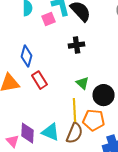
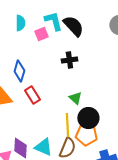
black circle: (104, 95) -> (88, 118), moved

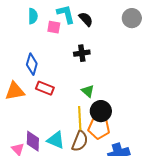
black semicircle: (73, 26) -> (86, 19), size x0.7
pink square: (41, 34) -> (54, 27), turned 32
red rectangle: (32, 95) -> (45, 88), turned -36

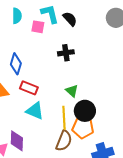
cyan triangle: (56, 140) -> (35, 111), moved

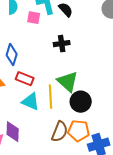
green triangle: (72, 91) -> (68, 82), size x1.6
yellow line: (64, 118) -> (51, 97), moved
orange pentagon: (83, 128) -> (79, 131), moved

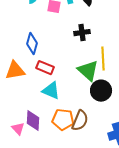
yellow line: (51, 97) -> (103, 59), moved
orange pentagon: (79, 131) -> (63, 120), moved

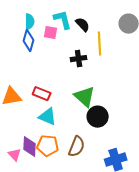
blue diamond: (32, 44) -> (29, 41), moved
yellow line: (103, 59) -> (100, 44), moved
orange pentagon: (63, 120) -> (48, 146), moved

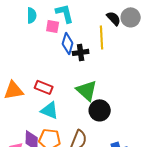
black semicircle: (83, 25) -> (114, 18), moved
blue diamond: (29, 41) -> (68, 43), moved

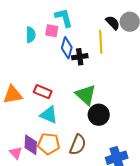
cyan semicircle: (32, 15) -> (31, 35), moved

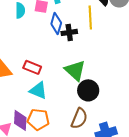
brown semicircle: (78, 145) -> (79, 118), moved

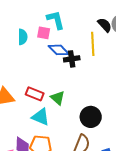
blue diamond: (56, 23) -> (59, 50), turned -60
green triangle: (75, 70) -> (58, 98), moved, size x0.7

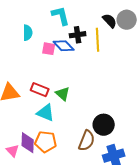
pink square: (44, 33) -> (49, 49), moved
black cross: (72, 59) -> (78, 35), moved
black circle: (91, 117) -> (104, 125), moved

